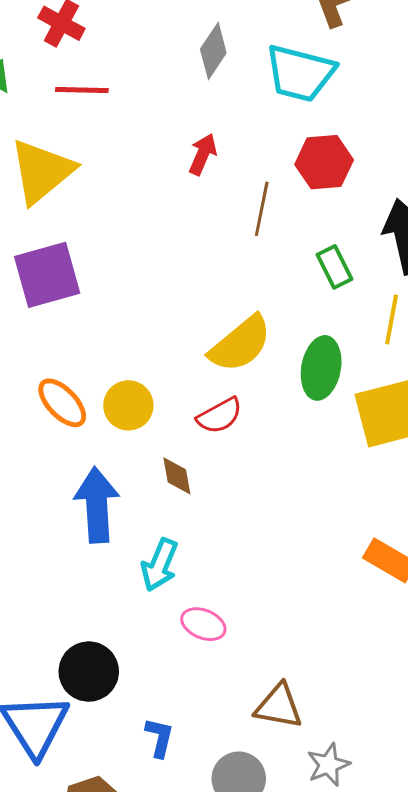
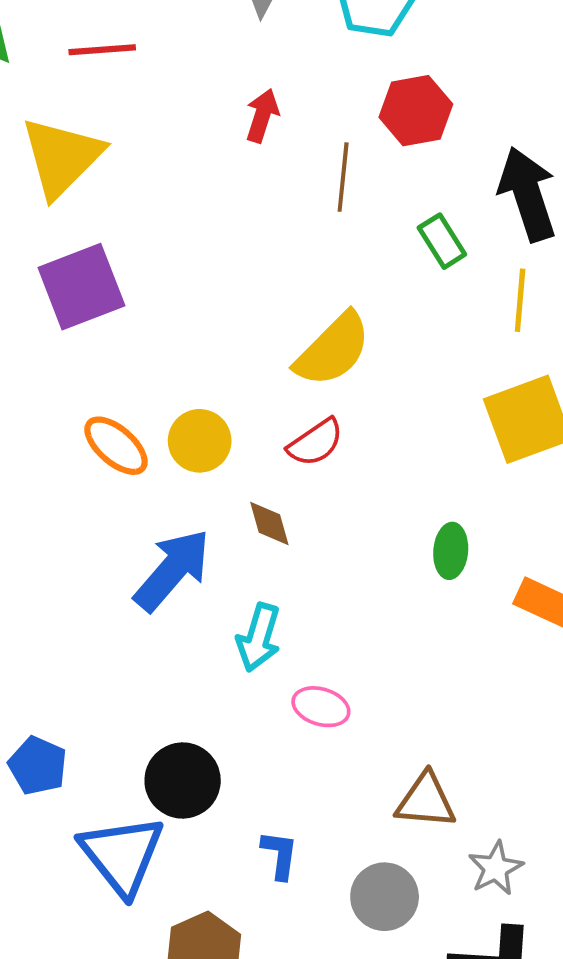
green ellipse: (321, 368) -> (451, 551), moved, size x0.7
blue arrow: (97, 505) -> (172, 570), turned 50

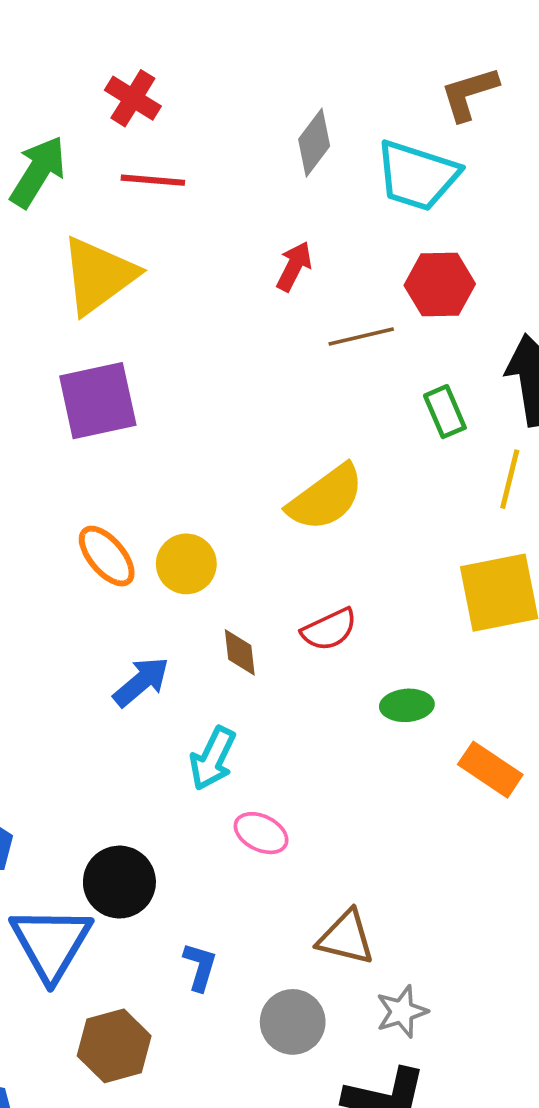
brown line: (343, 177) -> (361, 336), turned 62
red semicircle: (316, 442) -> (329, 629), moved
green ellipse: (451, 551) -> (407, 705), turned 72
blue arrow: (172, 570) -> (141, 682), size x0.7

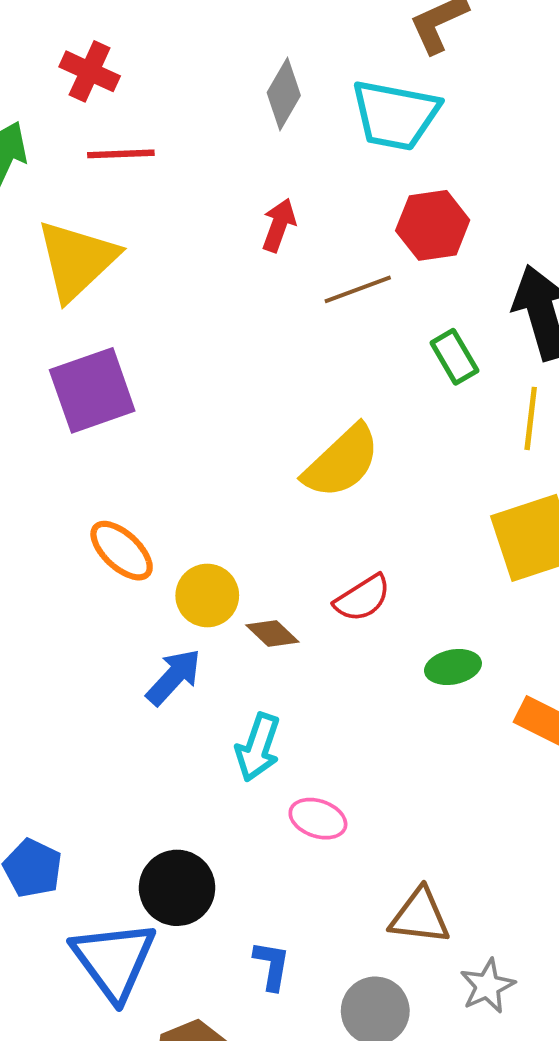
yellow circle: (186, 564) -> (207, 595), moved
brown diamond: (240, 652) -> (272, 634), turned -33

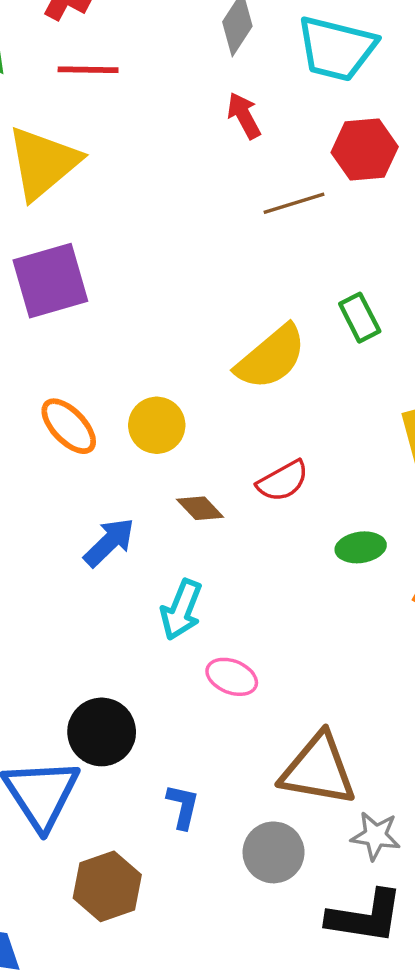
red arrow: (279, 225) -> (244, 116), moved, turned -51
green rectangle: (454, 357) -> (360, 318), moved
yellow circle: (207, 595) -> (157, 425), moved
brown triangle: (420, 916) -> (318, 770), size x1.4
gray star: (487, 986) -> (376, 836), turned 30

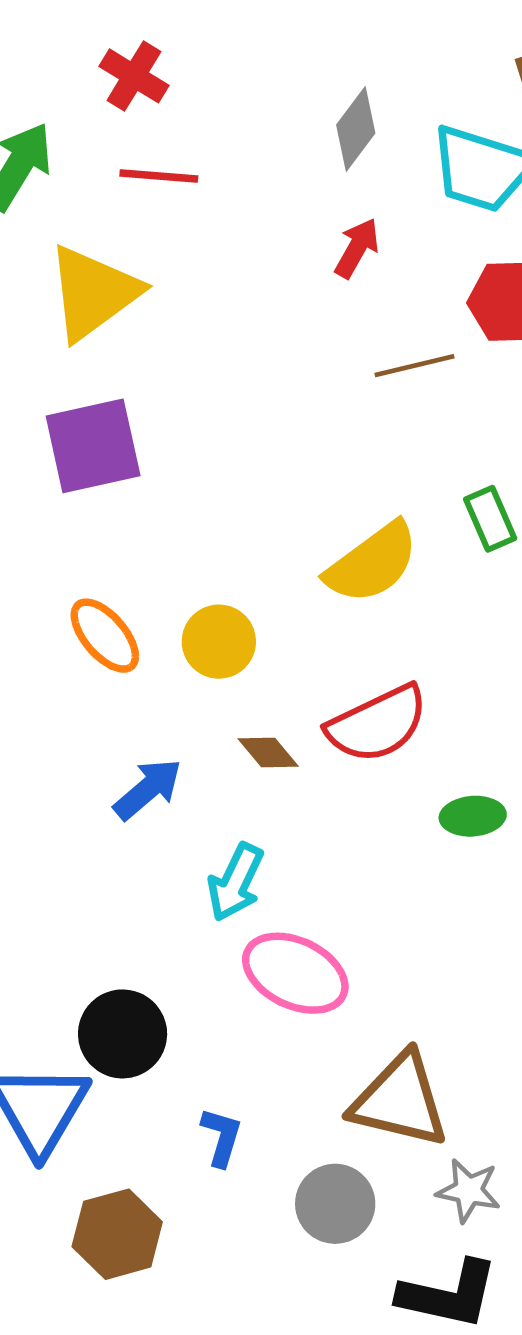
red arrow: (244, 116) -> (357, 248), turned 54
red semicircle: (283, 481) -> (377, 724), size x1.5
pink ellipse: (232, 677) -> (295, 973), size x1.6

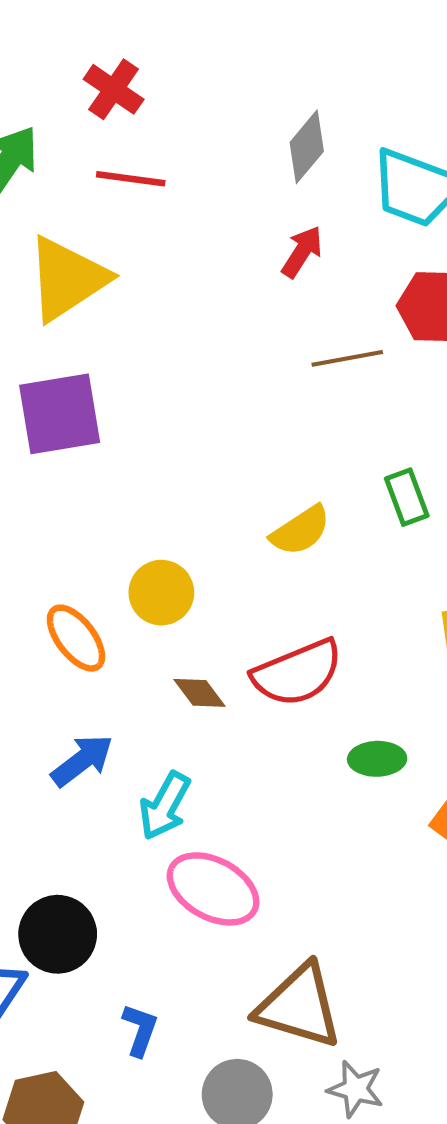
yellow semicircle: (372, 563) -> (300, 531), size x0.7
orange ellipse: (105, 636) -> (76, 638), moved
blue arrow: (148, 789) -> (82, 760), moved

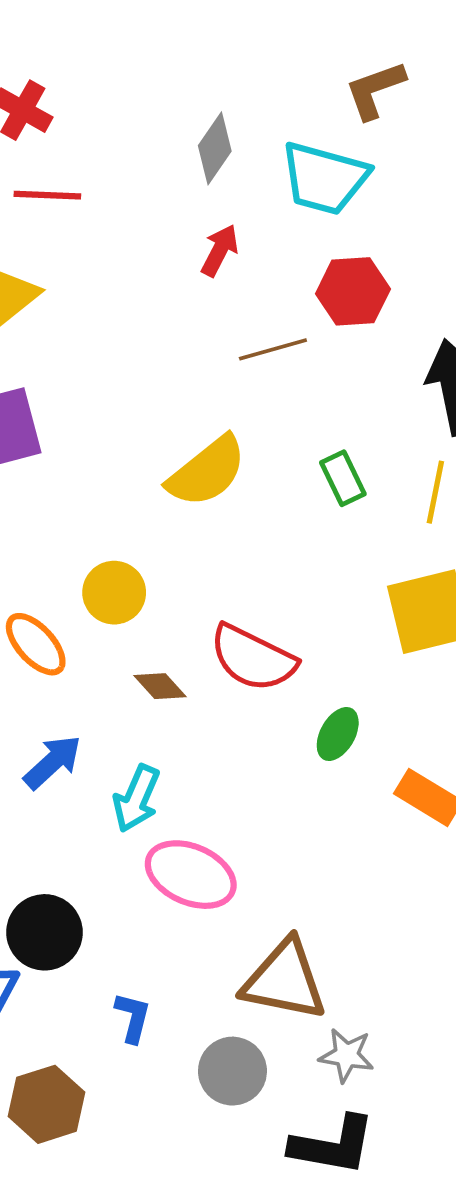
yellow semicircle: (300, 531) -> (207, 472), moved, size x1.4
red semicircle: (297, 673) -> (253, 658), turned 54
green ellipse: (377, 759) -> (338, 734), turned -54

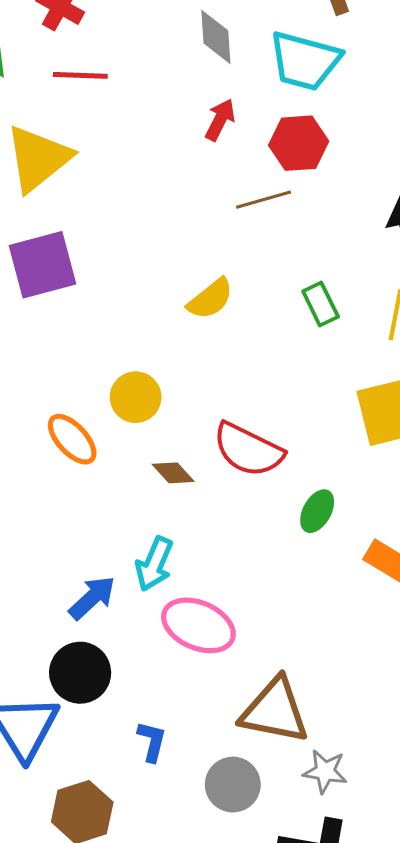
gray diamond: (215, 148) -> (216, 37), turned -38
red hexagon: (353, 291) -> (299, 143), moved
yellow semicircle: (207, 472) -> (210, 299), size x0.7
blue arrow: (53, 762) -> (92, 598), moved

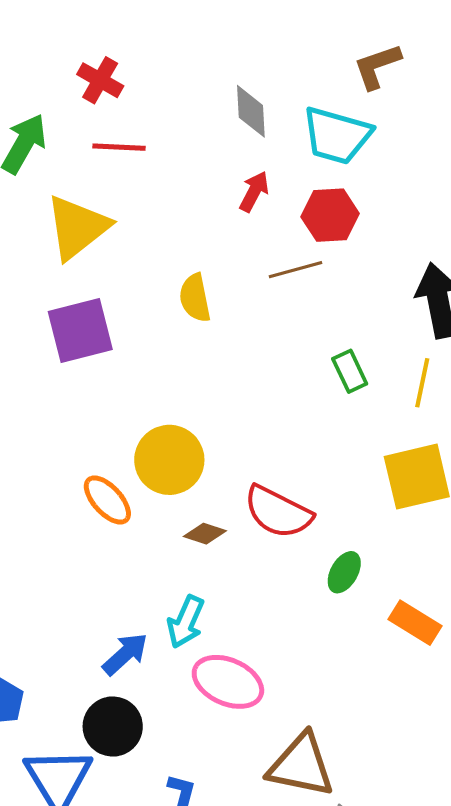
yellow semicircle: (210, 299) -> (195, 298), moved, turned 117
yellow circle: (136, 397) -> (169, 460), size x1.4
brown diamond: (173, 473) -> (205, 534), turned -30

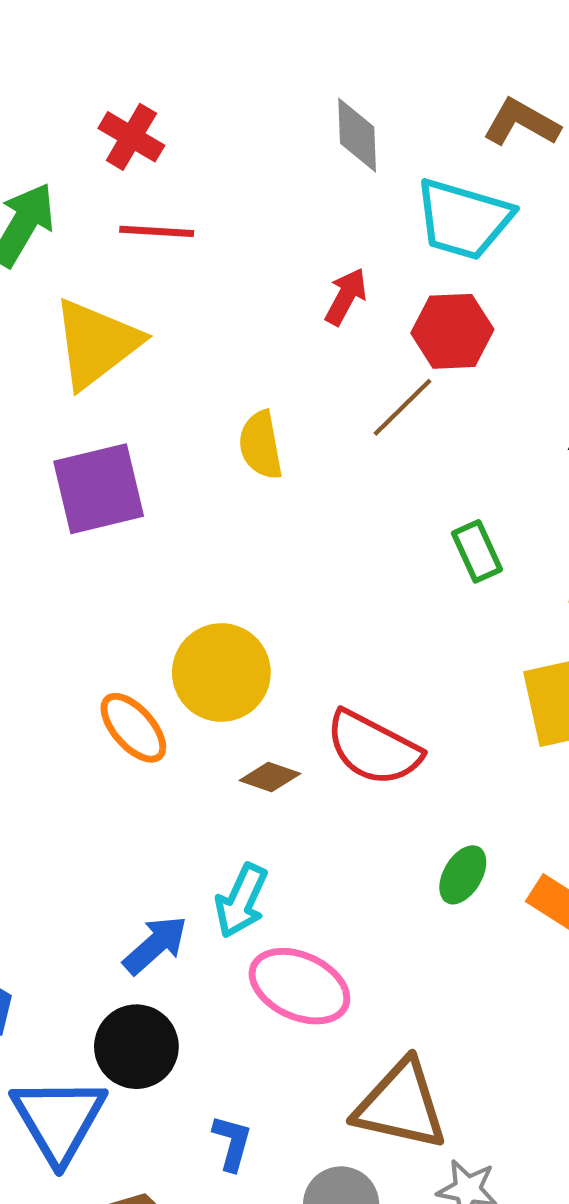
brown L-shape: (377, 66) -> (521, 123), turned 48
gray diamond: (251, 111) -> (357, 135), moved
brown line: (295, 270) -> (403, 407), turned -30
green ellipse: (344, 572) -> (463, 875), moved

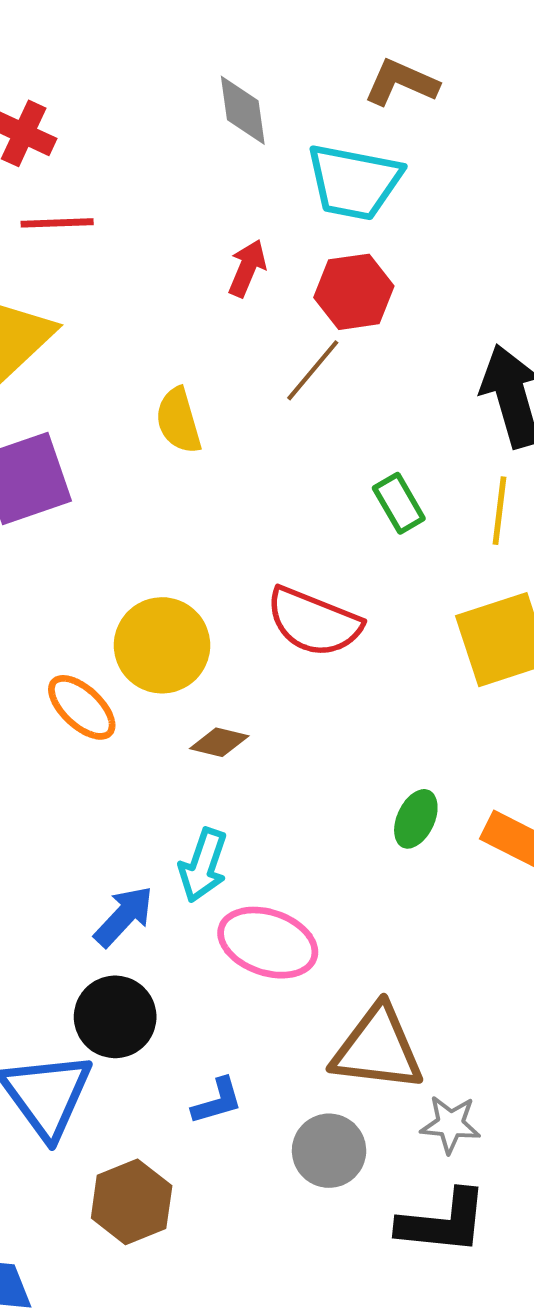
red semicircle: (373, 748) -> (314, 622), moved
blue L-shape: (232, 1143) -> (217, 1101), turned 64

